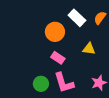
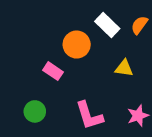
pink rectangle: (58, 58) -> (53, 71), moved
green circle: (41, 84) -> (35, 111), moved

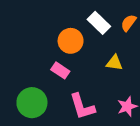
pink rectangle: (53, 71) -> (60, 70), moved
green circle: (35, 111) -> (32, 103), size x1.5

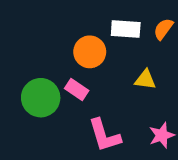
white rectangle: (99, 23) -> (126, 29), turned -40
green circle: (32, 103) -> (41, 98), moved

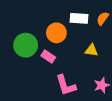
green circle: (41, 98) -> (26, 45), moved

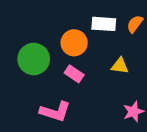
pink rectangle: (48, 56) -> (74, 74), moved
pink L-shape: (66, 85) -> (55, 112), moved, turned -55

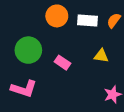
orange circle: (74, 43) -> (57, 16), moved
pink L-shape: (55, 112) -> (24, 89), moved

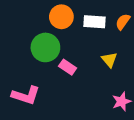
green circle: (28, 50) -> (45, 47), moved
yellow triangle: (101, 56) -> (109, 60), turned 42

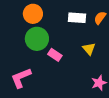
orange circle: (61, 17) -> (33, 14), moved
pink L-shape: (26, 95) -> (21, 78), turned 140

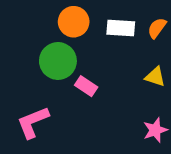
orange circle: (33, 14) -> (74, 22), moved
yellow triangle: (89, 49) -> (155, 77), moved, turned -32

